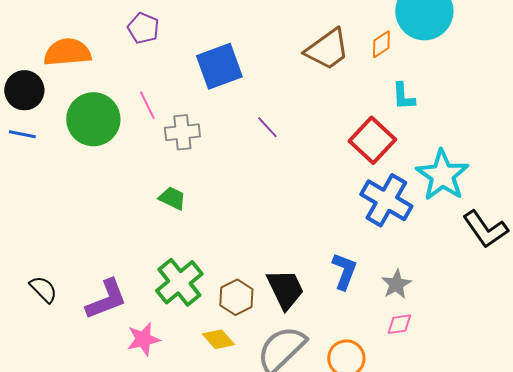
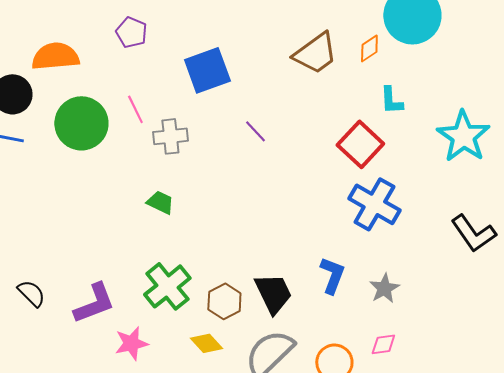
cyan star: (442, 175) -> (463, 136), moved
pink diamond: (399, 324) -> (383, 344), moved

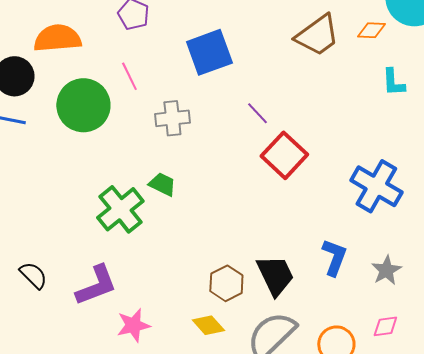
orange diamond: (369, 48) -> (371, 30), turned 36
pink line: (135, 109) -> (129, 76), moved
red square: (360, 144) -> (284, 155), moved
green cross: (167, 286) -> (120, 209), moved

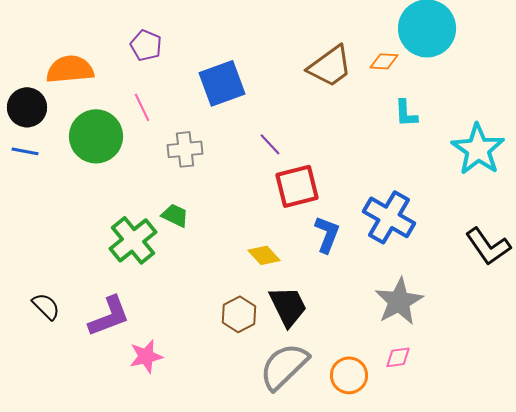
red square: (284, 155) -> (297, 186), turned 33
blue L-shape: (334, 257) -> (327, 234), moved
gray star: (386, 270) -> (399, 301), size x1.6
yellow diamond: (208, 325) -> (264, 255), moved

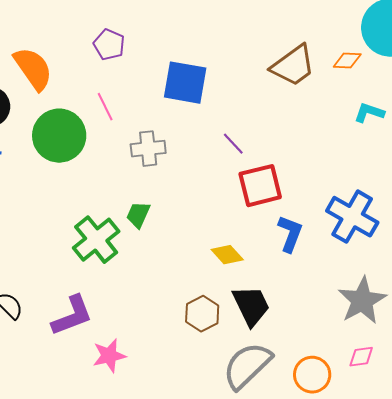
orange semicircle: (70, 69) -> (33, 69), turned 60
blue square: (222, 83) -> (185, 83), turned 30
cyan L-shape: (406, 113) -> (369, 113), turned 112
green trapezoid: (175, 215) -> (138, 215), turned -92

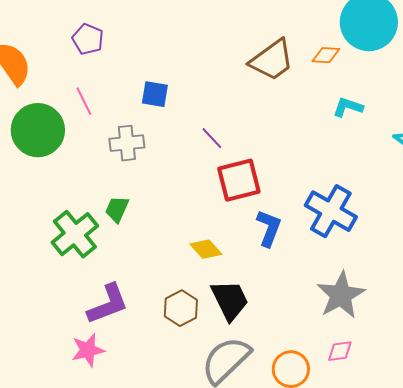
blue square: (185, 83) -> (155, 94), moved, size x0.6
purple L-shape: (72, 316) -> (108, 304), moved

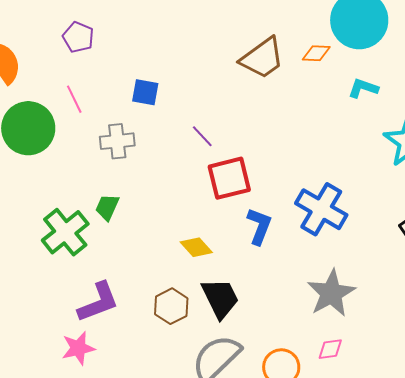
cyan L-shape: (348, 107) -> (363, 88), moved

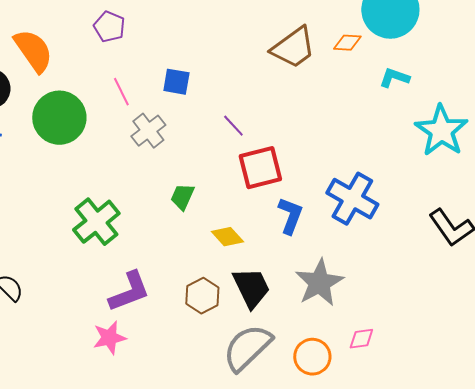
pink line: (74, 99) -> (121, 92), moved
gray cross: (117, 141) -> (148, 131), turned -32
green trapezoid: (107, 207) -> (182, 197), moved
gray star: (331, 293) -> (319, 283), moved

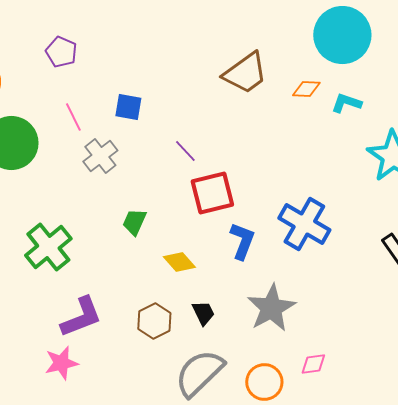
orange diamond: (347, 43) -> (306, 89), moved
black trapezoid: (251, 288) -> (203, 313), size x0.6

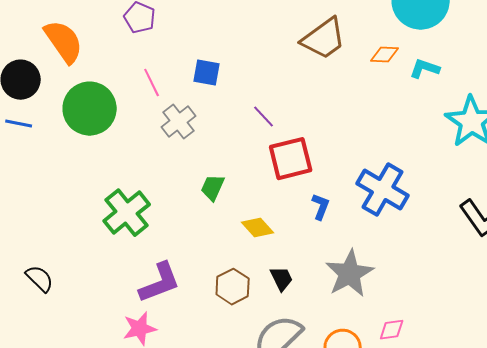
blue L-shape: (242, 241) -> (321, 207), size x0.7

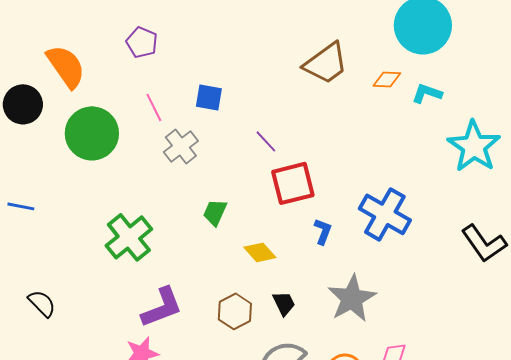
blue line: (19, 124) -> (21, 206), moved

